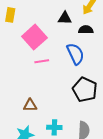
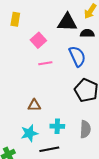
black triangle: (65, 18) -> (67, 22), size x1.5
pink square: (34, 37) -> (38, 40), size x0.7

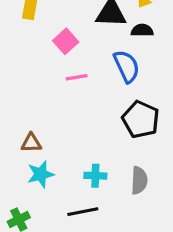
brown triangle: (34, 105) -> (31, 143), moved
cyan star: (29, 133) -> (41, 174), moved

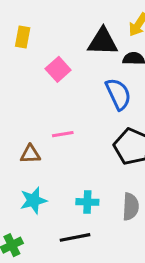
pink line: (77, 77) -> (63, 134), moved
brown triangle: (31, 143) -> (30, 154), moved

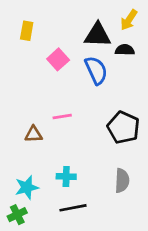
blue semicircle: (118, 94) -> (96, 70), moved
cyan star: (33, 200) -> (27, 187), moved
cyan cross: (87, 202) -> (66, 176), moved

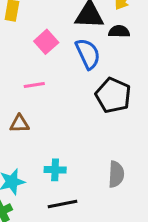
pink line: (62, 117) -> (34, 85), moved
black pentagon: (123, 127) -> (113, 95), moved

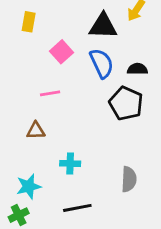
black semicircle: (119, 31) -> (137, 69), moved
cyan cross: (55, 170) -> (70, 164), moved

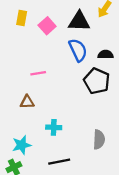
pink square: (62, 52) -> (47, 26), moved

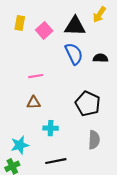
black pentagon: (97, 81) -> (88, 104), moved
brown triangle: (27, 102) -> (34, 103), moved

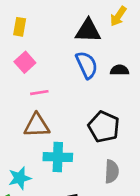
pink square: (44, 30) -> (25, 62), moved
brown triangle: (34, 103) -> (37, 125), size x1.5
cyan cross: (51, 128) -> (58, 157), size x1.5

